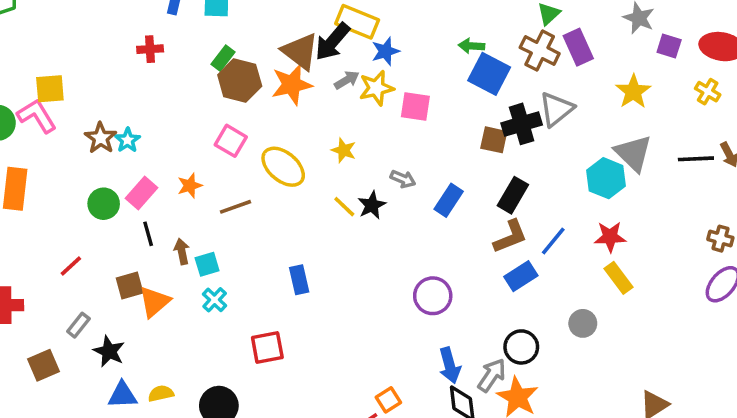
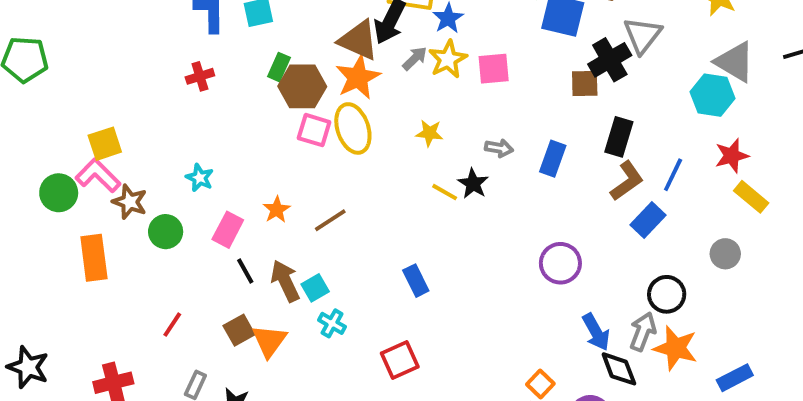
brown star: (101, 138) -> (130, 202), moved
pink square: (231, 141) -> (314, 130), moved
yellow ellipse: (283, 167) -> (353, 128), moved, turned 45
green circle: (104, 204) -> (166, 232), moved
brown arrow: (182, 251) -> (285, 281), size x1.5

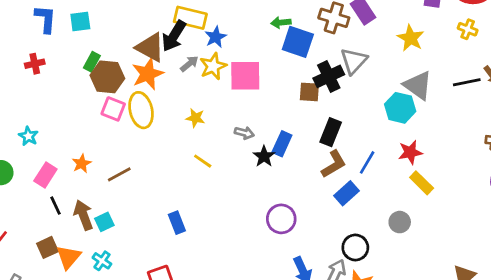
pink square: (494, 69) -> (245, 76), size x1.4
black star: (473, 184) -> (264, 156), moved
cyan cross: (332, 323) -> (102, 261), moved

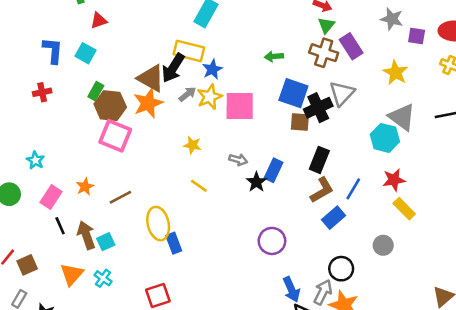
cyan square: (80, 21) -> (85, 53), turned 36
blue square: (298, 42) -> (293, 93), moved
pink square: (113, 109) -> (115, 136), size x1.4
yellow ellipse: (141, 110) -> (158, 224), moved
brown square: (47, 247) -> (27, 265), moved

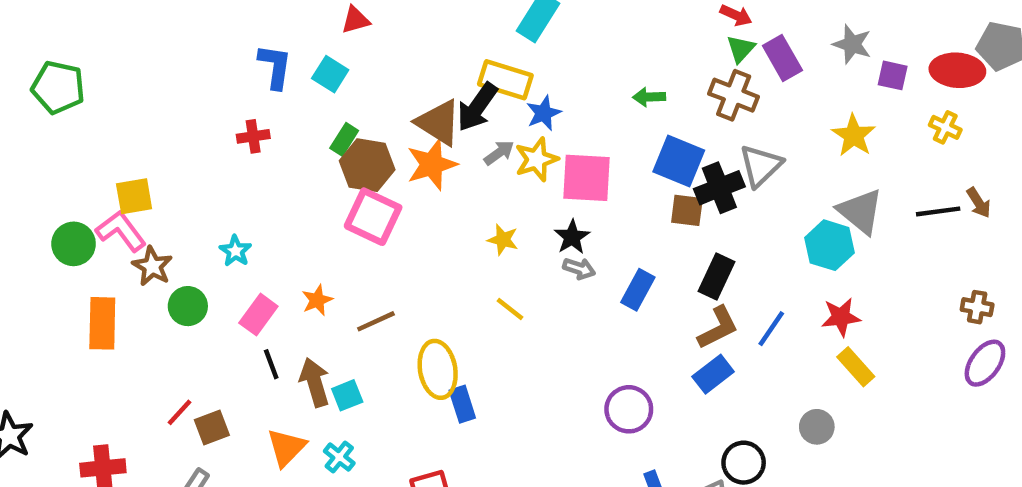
purple rectangle: (351, 46) -> (782, 58), moved
black star: (256, 182) -> (572, 237), moved
blue rectangle: (334, 218) -> (713, 374), moved

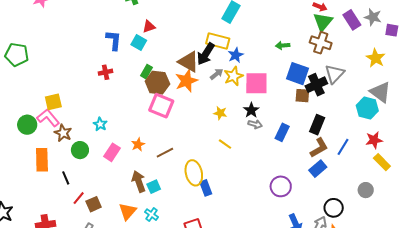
red triangle: (356, 20) -> (149, 27), moved
green triangle: (741, 49) -> (323, 22), size x1.5
purple rectangle: (782, 58) -> (352, 20), moved
black line: (271, 364) -> (66, 178), moved

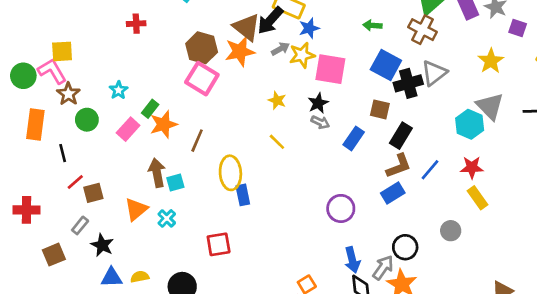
green rectangle: (147, 72) -> (150, 109), moved
brown square: (302, 96) -> (380, 109), moved
orange star: (138, 144) -> (164, 124), size x1.5
brown line: (165, 153) -> (197, 141), turned -48

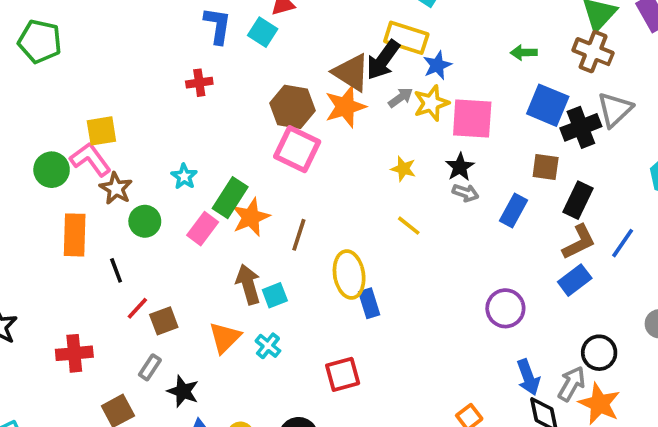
green rectangle: (150, 109) -> (230, 198), size x1.5

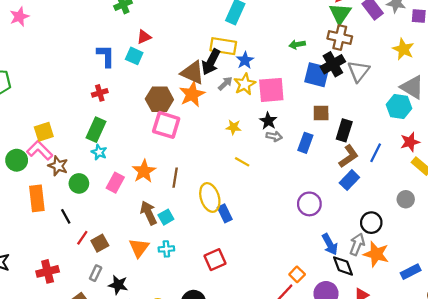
black cross: (581, 127) -> (333, 64), moved
green rectangle: (230, 198) -> (96, 130), moved
cyan cross: (268, 346) -> (166, 249), turned -35

